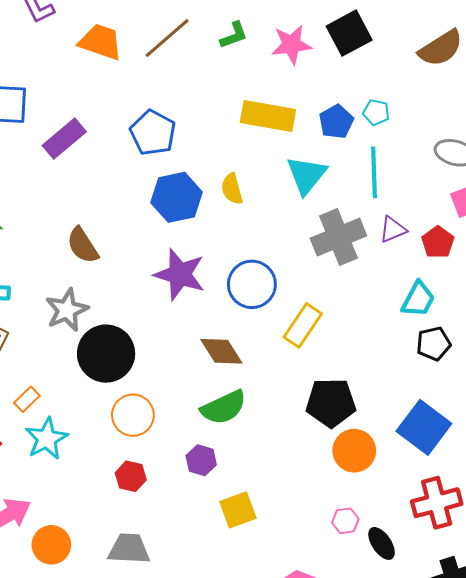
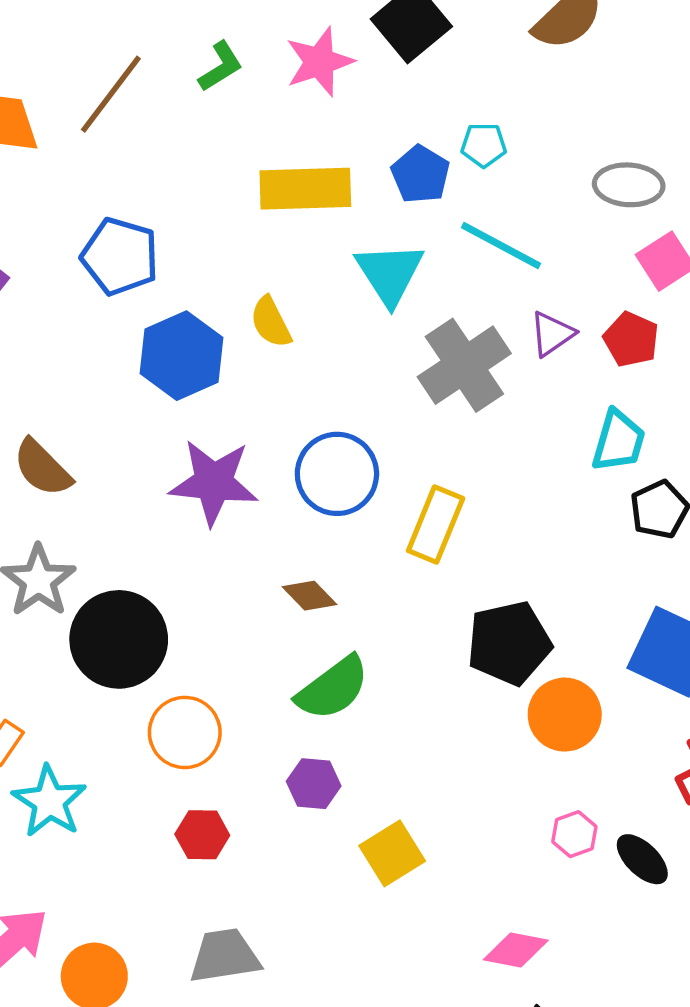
cyan line: (374, 172) -> (501, 246), turned -48
brown diamond: (221, 351) -> (310, 596), size x0.7

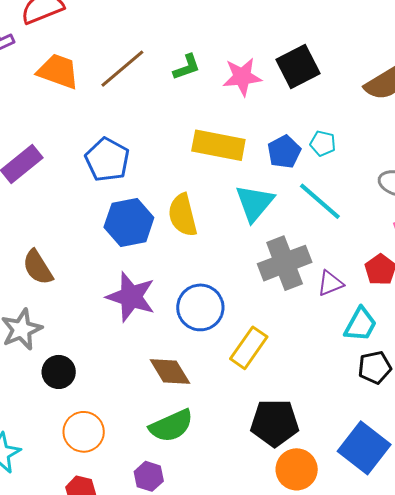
yellow semicircle: (271, 322) -> (183, 215), size x1.4
purple triangle: (552, 334) -> (330, 283), moved
brown diamond: (310, 596) -> (170, 372), size x1.4
black circle: (119, 639) -> (59, 372), size x0.6

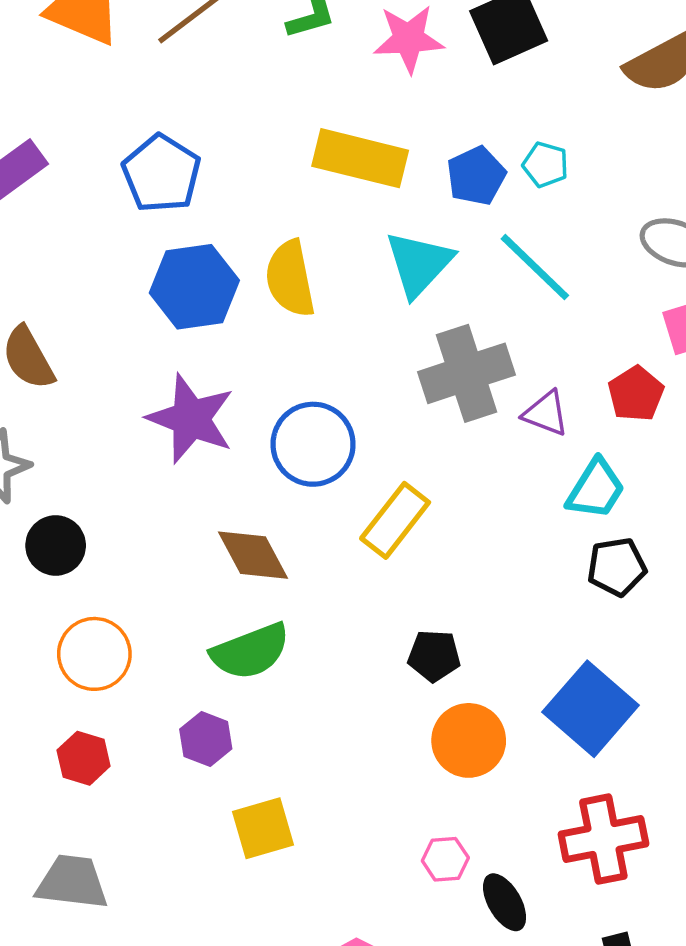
purple triangle: (330, 283) -> (546, 413), turned 40
black pentagon: (275, 423) -> (434, 656), size x0.6

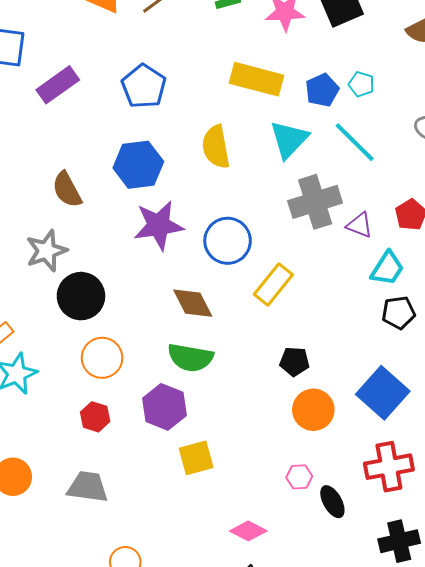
blue hexagon: (194, 287) -> (138, 165), moved
purple star: (191, 419) -> (159, 225), turned -30
black circle: (56, 545) -> (81, 296), size x1.4
green semicircle: (250, 651) -> (190, 358), turned 30
purple hexagon: (206, 739) -> (164, 407), size x1.5

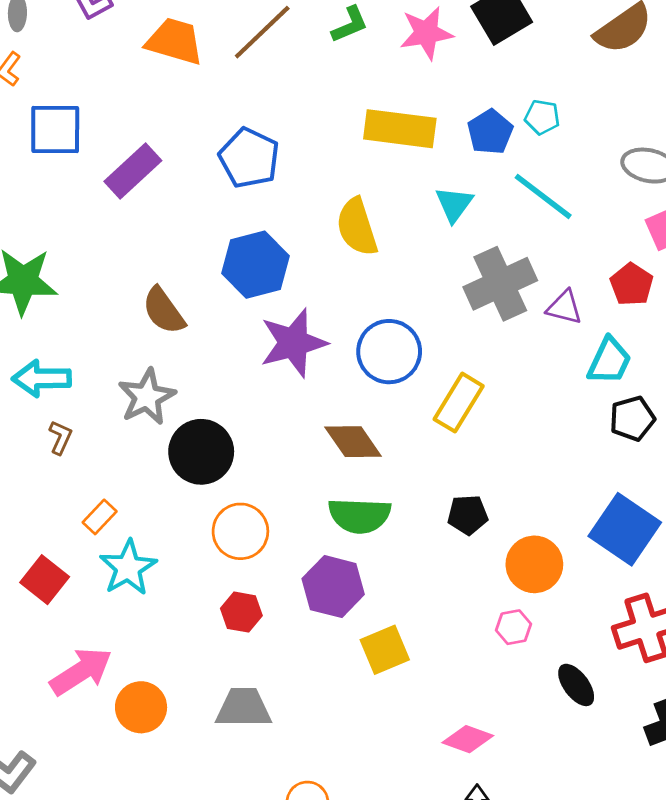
cyan triangle: (289, 139) -> (454, 204), size x0.7
black pentagon: (294, 361) -> (468, 515), moved
pink hexagon: (299, 477) -> (514, 627), moved

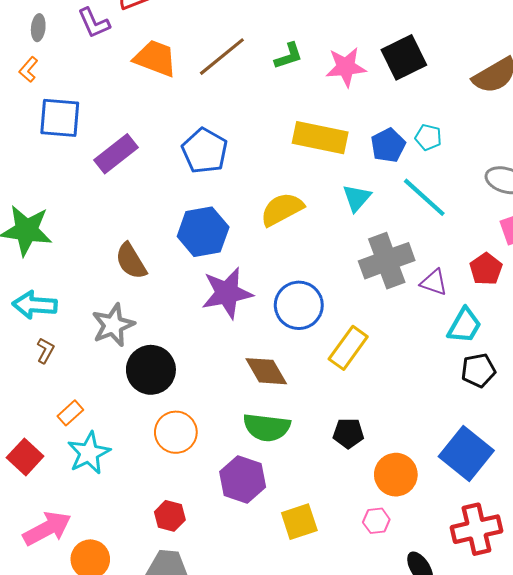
yellow semicircle: (357, 227) -> (282, 209), turned 75
red hexagon: (241, 612) -> (170, 516), moved
yellow square: (385, 650) -> (299, 522), moved

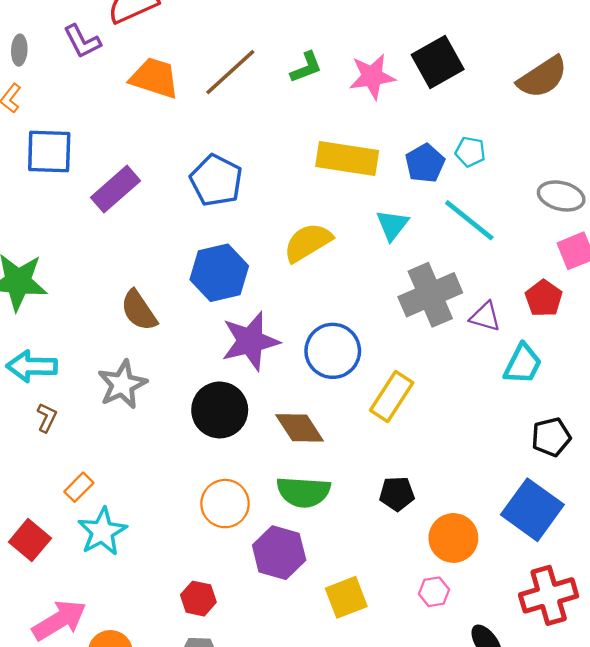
black circle: (151, 370) -> (220, 410), moved
black pentagon: (478, 370) -> (551, 437), moved
orange circle: (176, 432) -> (225, 504), moved

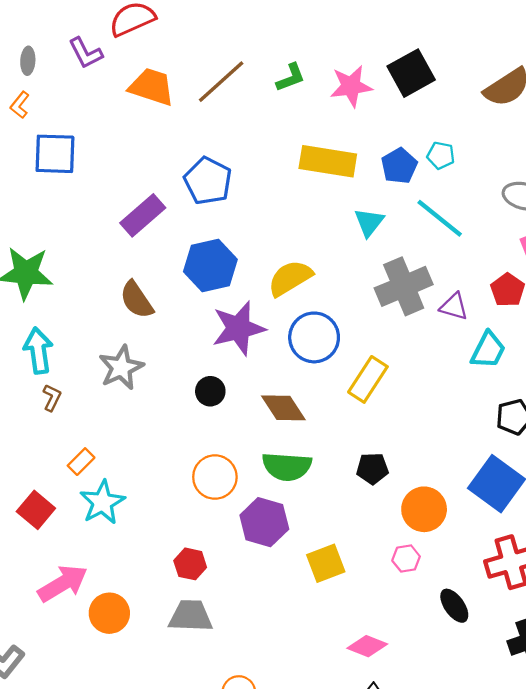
purple rectangle: (115, 189) -> (143, 215), moved
yellow semicircle: (308, 242) -> (290, 278), moved
cyan arrow: (32, 366) -> (38, 351), turned 81
black circle: (220, 410) -> (210, 391), size x0.6

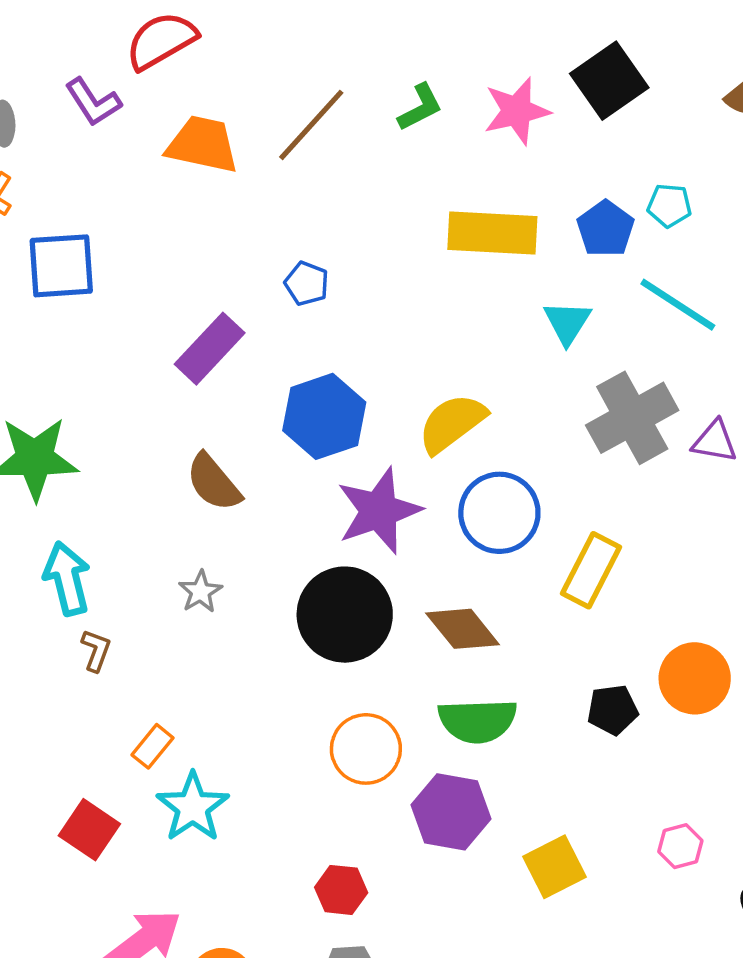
blue pentagon: (208, 181) -> (307, 284), size x0.6
gray star: (121, 368) -> (200, 592), size x0.6
black circle: (210, 391) -> (345, 615), size x2.0
orange circle: (424, 509) -> (695, 678), moved

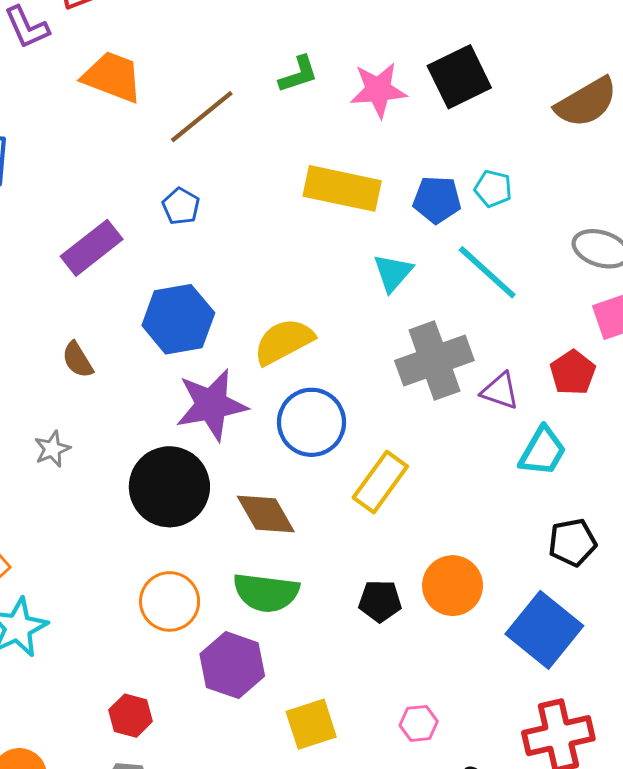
brown line: (311, 125) -> (202, 117), moved
blue pentagon: (606, 229) -> (437, 200), turned 30
brown semicircle: (214, 482) -> (77, 360), size x0.7

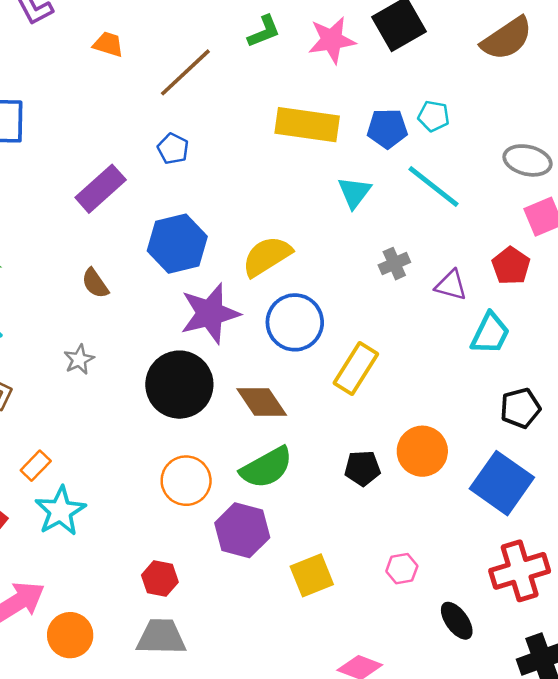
orange trapezoid: (112, 77) -> (108, 44), size x0.6
gray cross: (434, 360) -> (394, 264), size x0.5
green semicircle: (266, 593) -> (266, 468), turned -32

